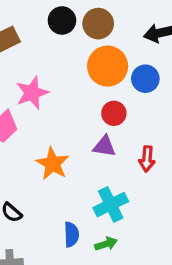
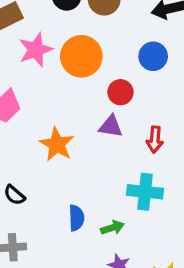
orange circle: (108, 66) -> (81, 56), moved
pink star: (32, 93) -> (36, 50), moved
cyan cross: (111, 205) -> (145, 192), moved, turned 32

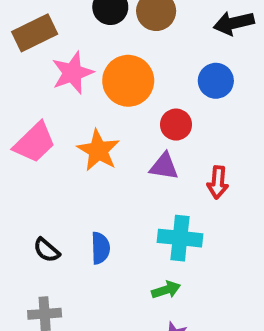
orange star: (57, 144) -> (98, 150), moved
cyan cross: (145, 192) -> (180, 238), moved
blue semicircle: (76, 218) -> (100, 248), moved

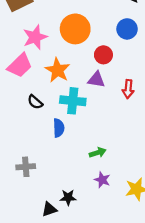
pink star: (72, 73) -> (35, 37), moved
cyan cross: (180, 238) -> (73, 101), moved
black semicircle: (47, 250) -> (35, 102), moved

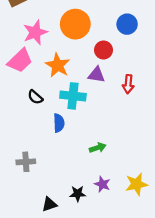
purple star: (102, 180) -> (102, 184), moved
black star: (68, 197) -> (78, 194), moved

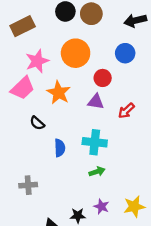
red arrow: (128, 84) -> (126, 111), turned 42
cyan cross: (73, 96) -> (95, 142), moved

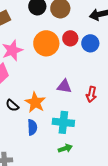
red circle: (103, 78) -> (70, 38), moved
orange star: (59, 93) -> (35, 102), moved
red arrow: (126, 111) -> (91, 94), turned -35

